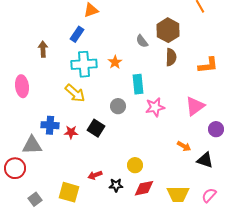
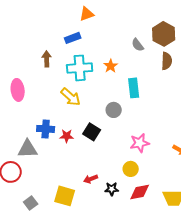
blue rectangle: (77, 34) -> (73, 38), turned 35
brown arrow: (43, 49) -> (47, 59), moved
pink star: (155, 107) -> (140, 143), moved

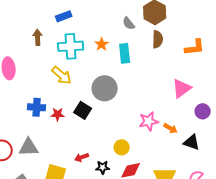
cyan rectangle: (134, 88) -> (125, 53), moved
gray circle: (114, 110) -> (105, 88), size x1.6
pink star: (140, 143) -> (149, 121), moved
gray triangle: (28, 149) -> (29, 147), moved

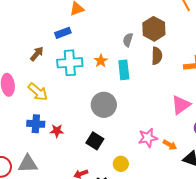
gray semicircle: (129, 23) -> (128, 40), turned 56
brown arrow: (38, 37) -> (37, 54), turned 42
yellow arrow: (62, 75) -> (38, 92), moved
black square: (83, 110) -> (95, 141), moved

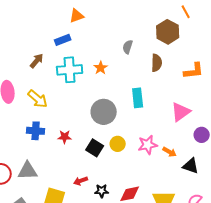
brown hexagon: (154, 29) -> (168, 32), moved
cyan rectangle: (124, 70) -> (138, 98), moved
red star: (57, 131) -> (65, 137), moved
yellow circle: (121, 164) -> (118, 144), moved

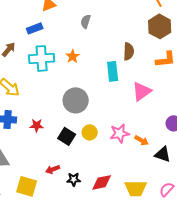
brown hexagon: (168, 32) -> (160, 26), moved
gray semicircle: (128, 47) -> (86, 21), moved
cyan rectangle: (138, 98) -> (113, 71), moved
pink triangle: (181, 112) -> (142, 91), moved

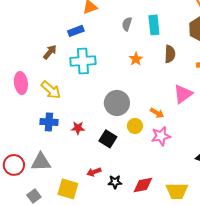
orange star: (73, 56) -> (136, 59), moved
cyan rectangle: (113, 71) -> (154, 25), moved
yellow circle: (90, 132) -> (135, 126), moved
orange arrow: (142, 140) -> (157, 113), moved

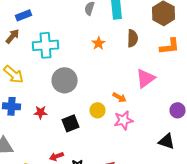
blue rectangle: (76, 31) -> (24, 15), moved
gray circle: (117, 103) -> (64, 80), moved
black square: (108, 139) -> (70, 123), turned 36

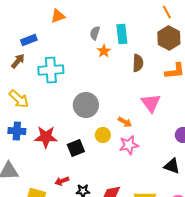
orange star: (98, 43) -> (104, 51), moved
pink triangle: (146, 78) -> (151, 103), turned -30
gray circle: (64, 80) -> (86, 105), moved
red star: (40, 112) -> (46, 137), size x1.6

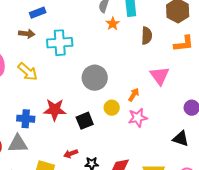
brown arrow: (18, 61) -> (27, 34), turned 56
orange arrow: (125, 122) -> (134, 95), turned -88
blue cross: (17, 131) -> (26, 119), moved

